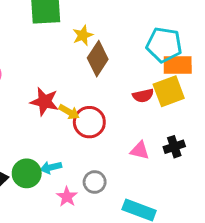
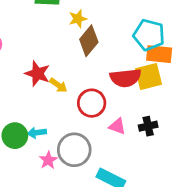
red semicircle: (143, 96) -> (125, 78), size x1.6
red circle: (89, 122) -> (92, 103), moved
gray circle: (95, 182) -> (74, 150), size x1.6

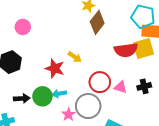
red star: (38, 74) -> (55, 68), moved
red circle: (92, 103) -> (100, 82), moved

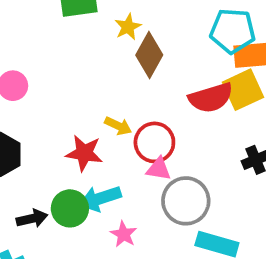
red circle: (100, 82) -> (154, 142), moved
pink triangle: (121, 87) -> (159, 169), moved
cyan arrow: (59, 94) -> (100, 198), size x1.5
gray circle: (88, 106) -> (186, 201), moved

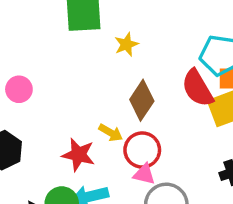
brown diamond: (149, 55) -> (142, 100), moved
red semicircle: (211, 98) -> (197, 88), moved, turned 72

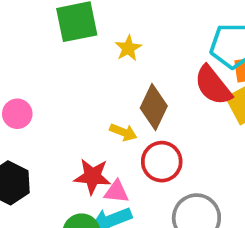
yellow arrow: (111, 133) -> (123, 132), moved
pink triangle: (144, 174) -> (116, 192), moved

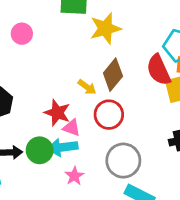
yellow star: (128, 48) -> (105, 28), size x1.6
pink circle: (17, 114) -> (22, 34), moved

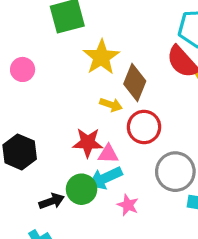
yellow star: (105, 28) -> (101, 57), moved

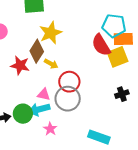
brown diamond: (135, 83) -> (37, 51), moved
red star: (88, 143) -> (20, 65), moved
gray circle: (175, 172) -> (68, 99), moved

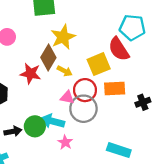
orange rectangle: (123, 39) -> (115, 89), moved
yellow square: (118, 57) -> (99, 64), moved
pink triangle: (44, 95) -> (67, 97), moved
cyan arrow: (39, 109) -> (53, 121), turned 30

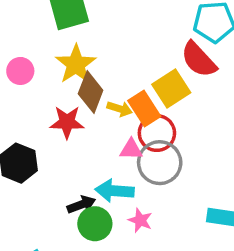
yellow star: (63, 37) -> (76, 64), moved
orange rectangle: (115, 89) -> (144, 108), moved, turned 70
green circle: (35, 126) -> (95, 224), moved
black arrow: (13, 131) -> (81, 205), moved

